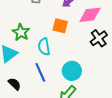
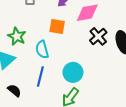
blue line: (40, 72) -> (40, 77), turned 42

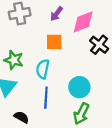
cyan semicircle: (42, 49) -> (43, 69), turned 36

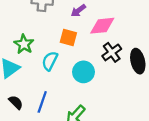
cyan circle: (79, 87) -> (83, 72), moved
blue line: (46, 98) -> (42, 102), moved

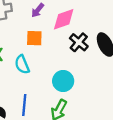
cyan semicircle: (50, 61) -> (22, 64), turned -36
cyan circle: (83, 72) -> (63, 81), moved

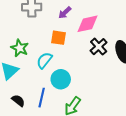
cyan semicircle: (22, 64) -> (44, 60), turned 54
cyan circle: (63, 81) -> (61, 79), moved

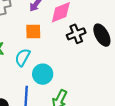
black cross: (99, 47) -> (76, 34), turned 30

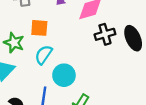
orange square: (33, 32) -> (39, 28), moved

